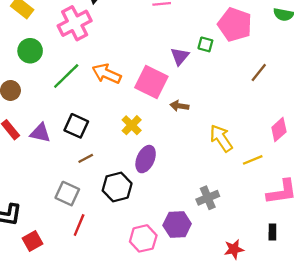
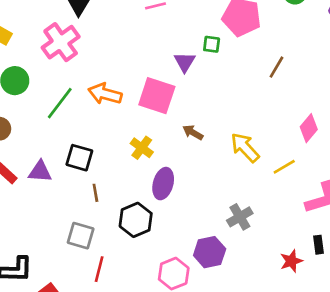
brown arrow: (179, 106) -> (193, 132), moved, turned 30
brown line: (86, 158) -> (95, 193), turned -63
red star: (234, 249) -> (291, 261), moved

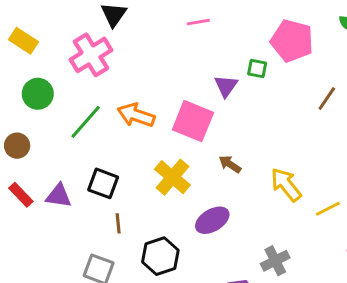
yellow cross: (142, 148) -> (172, 177), size x1.4
purple ellipse: (163, 184) -> (212, 220), moved, turned 40

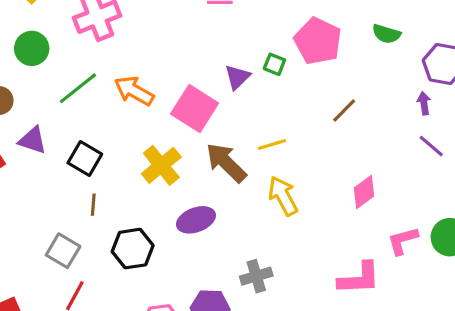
brown arrow: (230, 164) -> (226, 163), size x1.8
purple triangle: (59, 196) -> (32, 140), moved
yellow line: (328, 209) -> (272, 144), moved

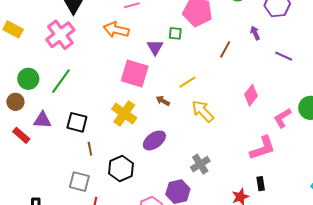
green circle: (32, 48) -> (28, 79), moved
orange arrow: (134, 91) -> (116, 30), moved
purple arrow: (424, 103) -> (255, 33), moved
brown arrow: (226, 163) -> (163, 101), size x0.5

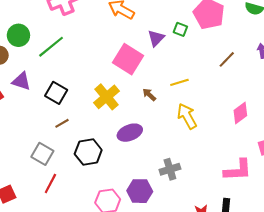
brown line: (90, 149) -> (62, 123), turned 56

